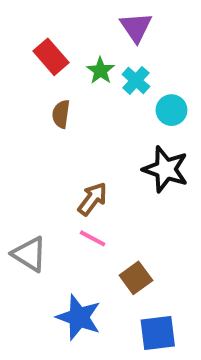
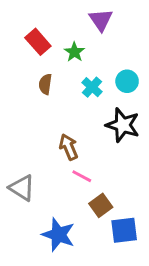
cyan cross: (136, 80) -> (92, 87), moved
brown arrow: (93, 199) -> (69, 147), turned -60
pink line: (93, 238) -> (82, 176), moved
blue square: (158, 333) -> (124, 230), moved

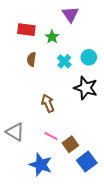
red rectangle: (38, 42) -> (26, 30), turned -42
pink line: (82, 176) -> (51, 136), moved
blue square: (124, 230) -> (87, 162), turned -30

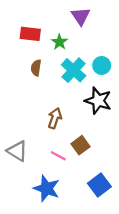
cyan cross: (64, 61) -> (74, 70), size x1.5
brown arrow: (48, 103) -> (55, 118), turned 42
brown square: (70, 144) -> (81, 145), moved

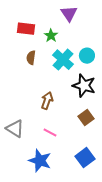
brown square: (81, 145) -> (86, 118), moved

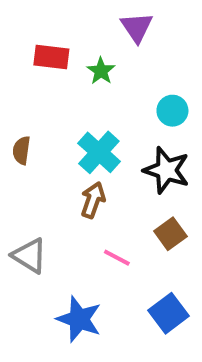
brown semicircle: (31, 58) -> (22, 150), moved
cyan cross: (63, 60) -> (99, 152), moved
pink line: (50, 133) -> (117, 258), moved

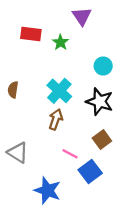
blue square: (168, 313) -> (90, 172), moved

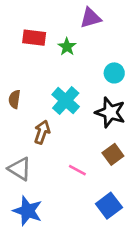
purple triangle: (82, 16) -> (91, 18), turned 48
brown arrow: (56, 119) -> (42, 132), moved
blue square: (90, 172) -> (109, 206), moved
blue star: (47, 190) -> (28, 211), moved

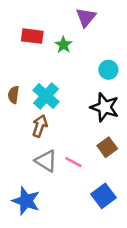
purple triangle: (91, 18) -> (86, 17), turned -35
cyan cross: (66, 101) -> (46, 96), moved
gray triangle: (20, 169) -> (46, 161), moved

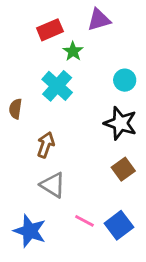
purple triangle: (86, 17) -> (99, 20), turned 35
red rectangle: (32, 36) -> (50, 30), moved, turned -30
cyan cross: (46, 96) -> (57, 86), moved
pink line: (73, 162) -> (84, 221), moved

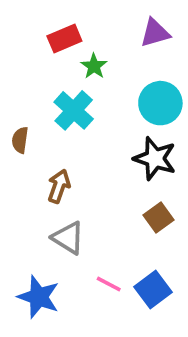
purple triangle: (99, 20) -> (155, 33), moved
cyan circle: (125, 80) -> (160, 103), size x1.5

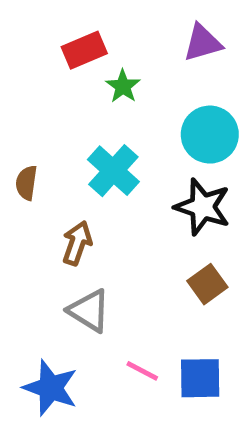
cyan cross: (74, 110) -> (113, 171), moved
blue square: (153, 290) -> (200, 378), turned 36

